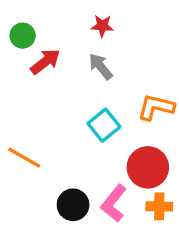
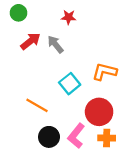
green circle: (23, 36) -> (18, 13), moved
gray arrow: (101, 67) -> (56, 44), moved
orange line: (24, 158) -> (37, 105), moved

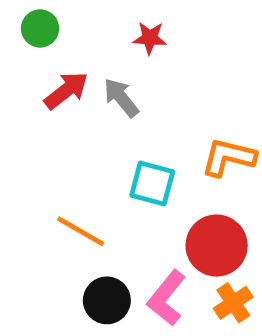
cyan square: (70, 84) -> (152, 184), turned -36
orange cross: (107, 138) -> (233, 303), turned -35

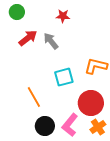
cyan square: (152, 184) -> (64, 77), turned -30
orange line: (81, 231) -> (34, 97), turned 30

